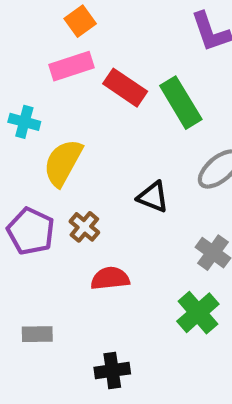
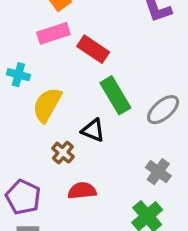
green rectangle: (181, 103) -> (115, 95), moved
black triangle: (153, 197) -> (93, 130), moved
purple pentagon: (31, 231) -> (23, 197), moved

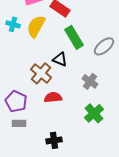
yellow semicircle: (47, 105) -> (36, 26), moved
brown cross: (63, 153) -> (41, 73), size x1.5
gray cross: (158, 172) -> (90, 81), moved

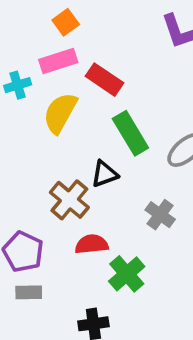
cyan cross: (13, 24) -> (18, 85), moved, turned -32
black triangle: (60, 59) -> (105, 174), turned -42
green cross: (94, 113) -> (127, 274), moved

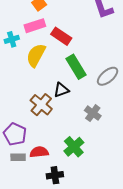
red semicircle: (92, 244) -> (39, 152), moved

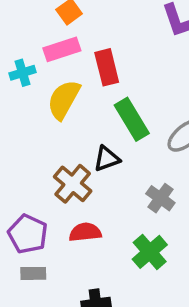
red rectangle: (61, 36) -> (107, 67), turned 42
green cross: (74, 147) -> (150, 252), moved
red semicircle: (39, 152) -> (85, 232), moved

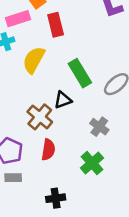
pink rectangle: (62, 49) -> (18, 19), moved
red rectangle: (107, 67) -> (56, 25), moved
red semicircle: (85, 232) -> (48, 150), turned 105

